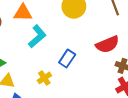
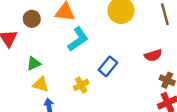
red semicircle: (107, 44) -> (153, 55), size x0.7

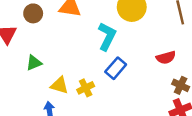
cyan L-shape: (78, 39) -> (107, 36), moved, turned -30
yellow triangle: (41, 84) -> (60, 85), moved

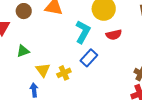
red semicircle: (166, 58) -> (114, 35), moved
yellow triangle: (60, 85) -> (43, 70), turned 35

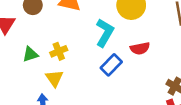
red semicircle: (114, 35) -> (140, 48), moved
yellow cross: (64, 73) -> (59, 51), moved

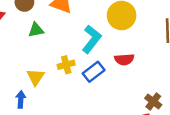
yellow cross: (59, 51) -> (66, 65), moved
green triangle: (30, 54) -> (36, 30), moved

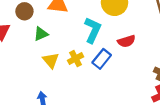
yellow triangle: (36, 77) -> (51, 60), moved

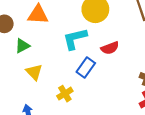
cyan L-shape: (93, 30) -> (75, 39), turned -125
yellow cross: (76, 59) -> (65, 94), moved

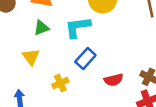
green triangle: (22, 46) -> (41, 28), moved
red semicircle: (110, 48) -> (114, 80), moved

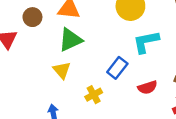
cyan L-shape: (78, 27) -> (146, 42), moved
green triangle: (41, 28) -> (70, 40), size x1.5

